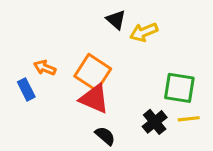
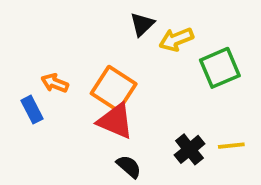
black triangle: (116, 20) -> (142, 24), turned 35
green square: (179, 88) -> (220, 68), moved, turned -32

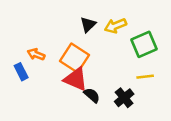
black triangle: (142, 24) -> (88, 25), moved
yellow line: (231, 146) -> (145, 77), moved
black semicircle: (129, 167) -> (92, 95), moved

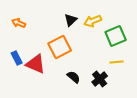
orange arrow: (36, 54) -> (19, 23), moved
orange square: (74, 58) -> (60, 47), turned 30
red triangle: (76, 79) -> (36, 64), moved

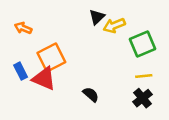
black triangle: (71, 20) -> (97, 17), moved
orange square: (60, 47) -> (51, 58), moved
black cross: (100, 79) -> (143, 98), moved

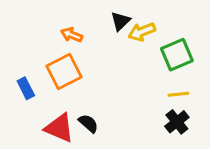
orange arrow: (23, 28) -> (72, 35), moved
red triangle: (44, 78) -> (59, 128), moved
black semicircle: (91, 94) -> (88, 123), moved

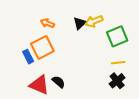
black triangle: (120, 21) -> (80, 23), moved
blue rectangle: (26, 88) -> (28, 57), moved

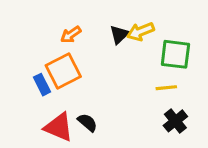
orange arrow: (47, 23) -> (71, 35), turned -56
green square: (117, 36) -> (175, 54), turned 30
yellow line: (118, 63) -> (166, 88), moved

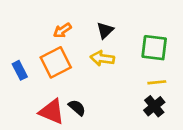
yellow arrow: (141, 32) -> (102, 58), moved, turned 30
blue rectangle: (42, 85) -> (20, 70), moved
yellow line: (166, 88) -> (157, 82), moved

